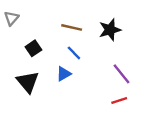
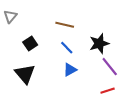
black star: (110, 30) -> (99, 44), moved
blue triangle: (64, 74) -> (70, 70), moved

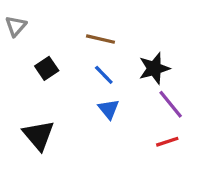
blue triangle: (70, 70) -> (109, 109), turned -40
black triangle: (25, 74) -> (39, 135), moved

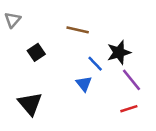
blue line: (104, 75) -> (95, 64), moved

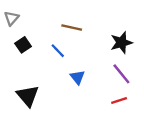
black square: (36, 52) -> (23, 45), moved
black star: (119, 52) -> (121, 43), moved
blue line: (95, 64) -> (58, 51), moved

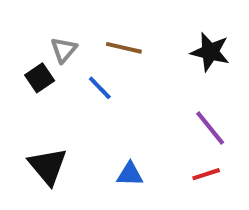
gray triangle: (11, 18) -> (64, 50), moved
black star: (121, 43) -> (210, 52), moved, turned 30
blue triangle: (77, 77) -> (130, 174), moved, turned -49

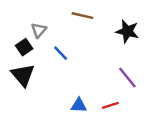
brown line: (124, 48) -> (82, 16), moved
black triangle: (48, 166) -> (23, 75), moved
red line: (206, 174) -> (110, 105), moved

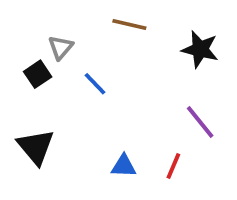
black triangle: (23, 75) -> (36, 147), moved
red line: (110, 105) -> (173, 166), turned -49

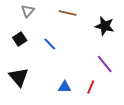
gray triangle: (61, 47) -> (28, 11), moved

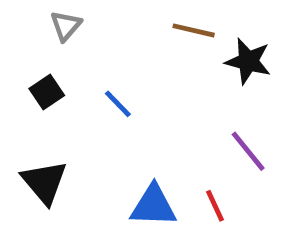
brown line: (68, 13) -> (194, 30), moved
blue triangle: (65, 87) -> (153, 206), size x1.5
red line: (91, 87) -> (215, 206), turned -48

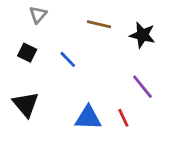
brown line: (194, 30) -> (99, 24), moved
black square: (47, 92) -> (27, 53), turned -30

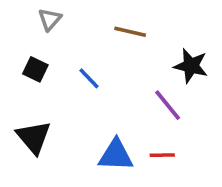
black star: (142, 35) -> (191, 66), moved
purple line: (142, 87) -> (168, 105), moved
red line: (123, 118) -> (162, 155), turned -66

